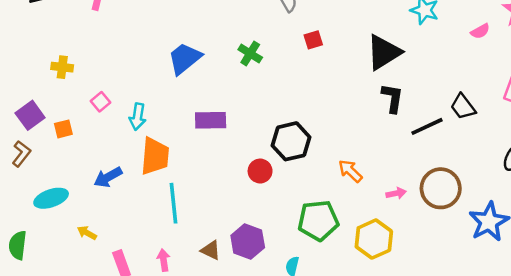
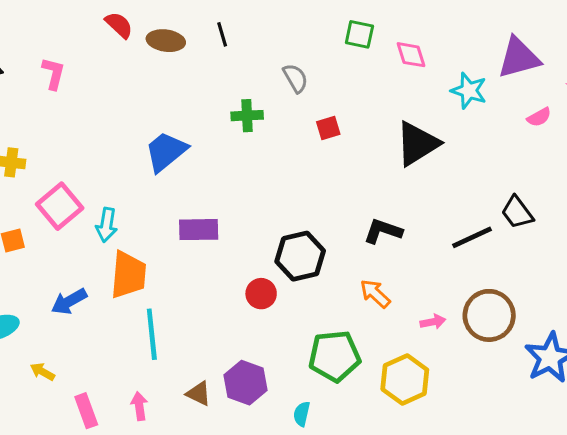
green cross: (250, 54) -> (247, 116), moved, turned -35
black L-shape: (392, 98) -> (383, 231), moved, turned -80
pink square: (101, 102) -> (60, 206), size x1.8

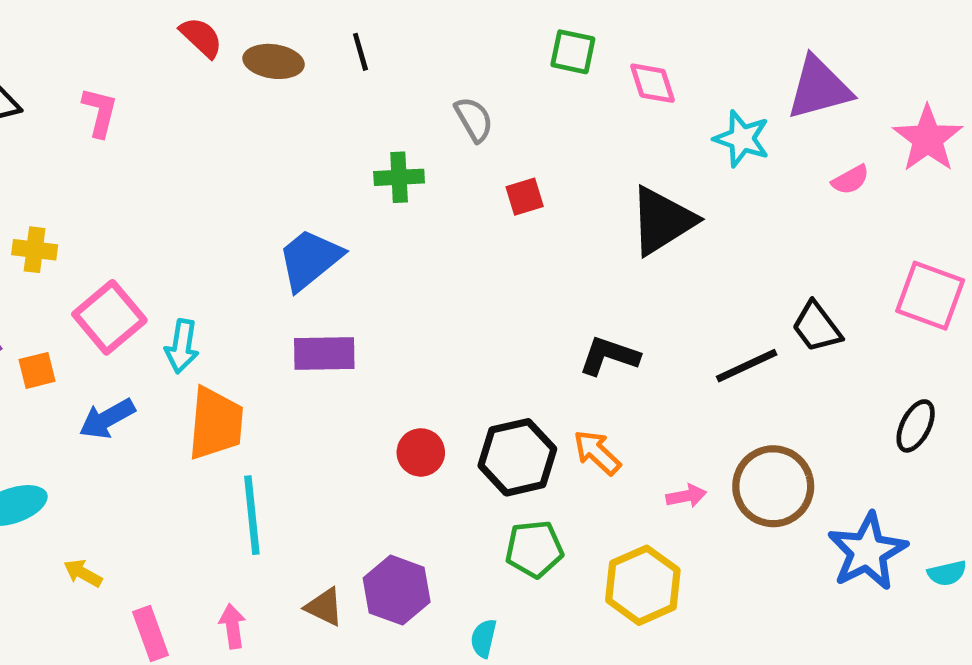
blue trapezoid: (166, 151) -> (310, 259), moved
black hexagon: (300, 256) -> (517, 457), moved
blue arrow: (69, 301) -> (107, 419), moved
green pentagon: (335, 356) -> (534, 549), size x0.7

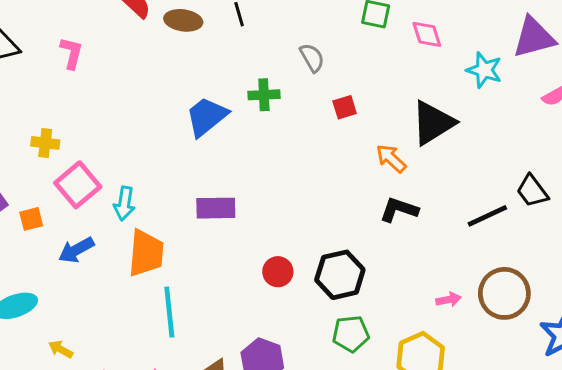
yellow cross: (35, 250) -> (45, 143), moved
blue trapezoid: (310, 259) -> (207, 117), moved
orange arrow: (597, 452) -> (391, 158), moved

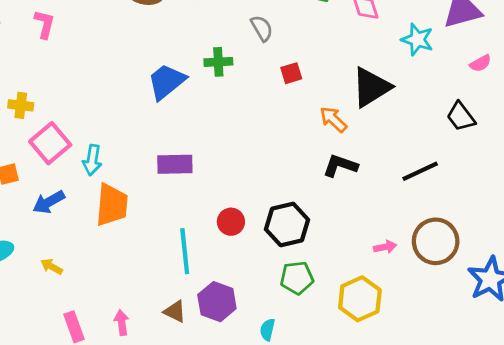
black trapezoid: (532, 191) -> (461, 117), moved
cyan line: (169, 312) -> (185, 251), moved
yellow arrow: (61, 349) -> (52, 267), moved

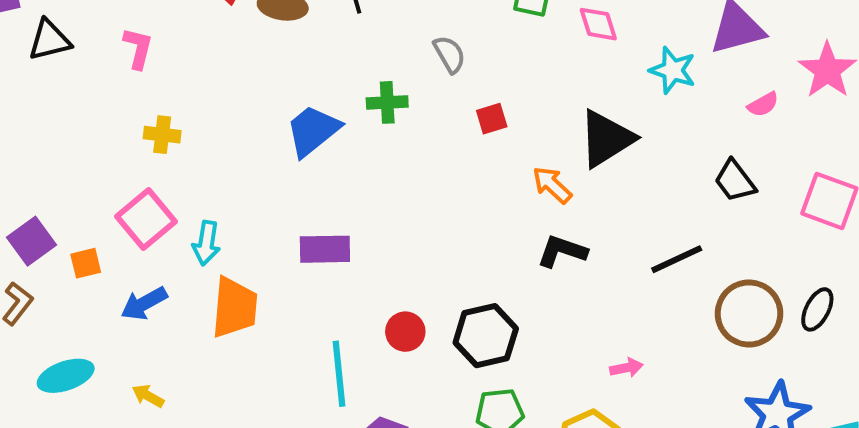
yellow cross: (21, 105) -> (162, 135), moved
brown circle: (436, 241) -> (749, 313), moved

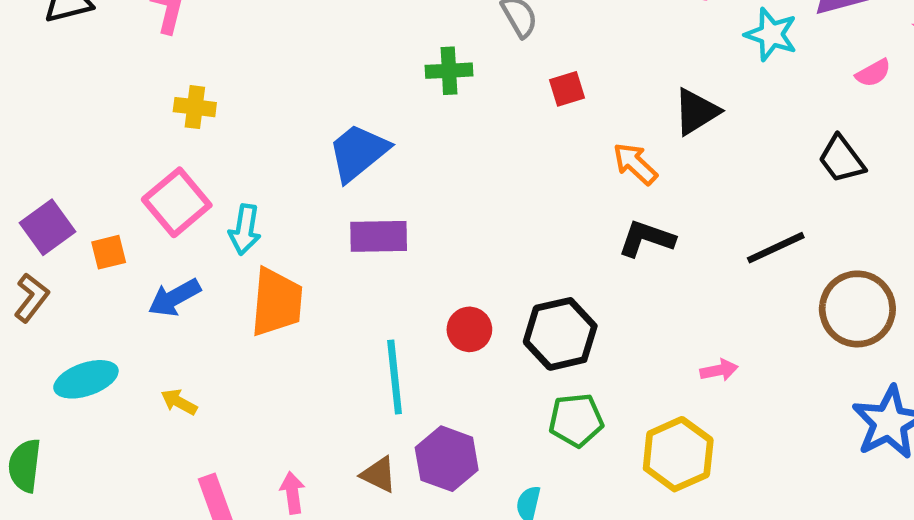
blue trapezoid: (313, 131) -> (358, 152), moved
black triangle: (606, 139) -> (696, 112), size x0.7

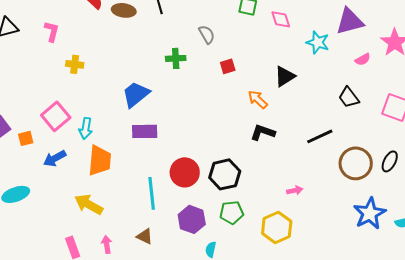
yellow cross: (195, 107) -> (75, 64), moved
red circle: (469, 329) -> (185, 172), size x1.5
yellow arrow: (179, 402) -> (89, 204), moved, size x1.8
purple hexagon: (447, 459) -> (192, 219), moved

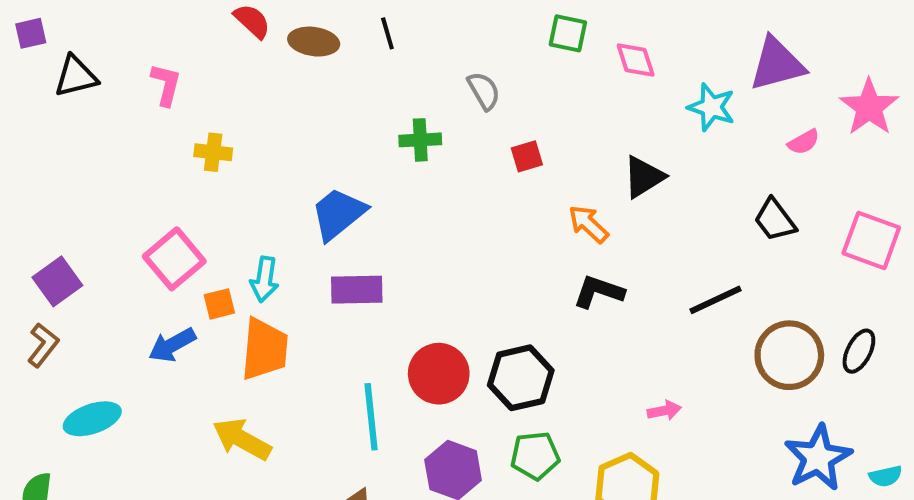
cyan arrow: (86, 128) -> (264, 279), moved
orange square: (26, 138) -> (219, 304), moved

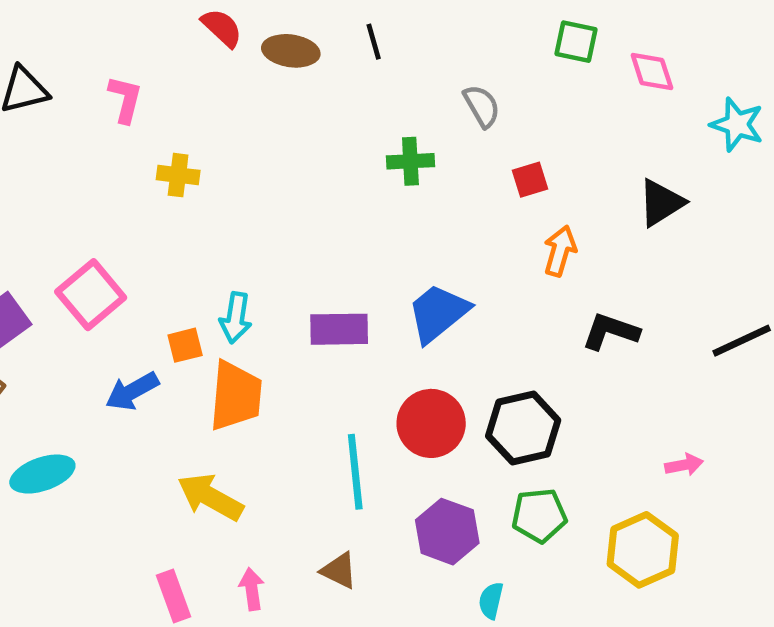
blue trapezoid: (338, 214) -> (438, 313), moved
orange arrow: (588, 224) -> (560, 251), moved, turned 63
pink square: (174, 259) -> (91, 295), moved

